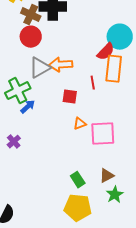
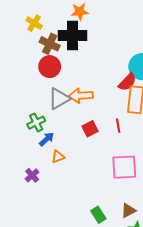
red line: (93, 83) -> (118, 126), moved
green cross: (18, 91) -> (36, 123), size x0.7
red square: (70, 97) -> (90, 129), turned -35
orange triangle: (80, 124) -> (58, 157), moved

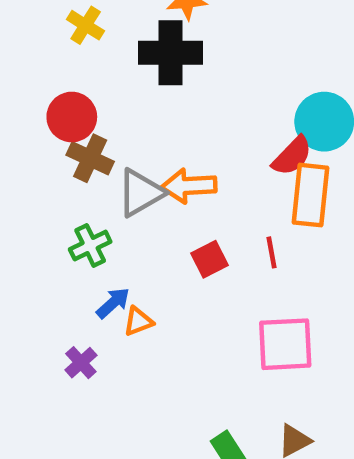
brown cross: (50, 44) -> (90, 158), moved
red circle: (50, 67) -> (72, 117), moved
blue arrow: (47, 139) -> (113, 303), moved

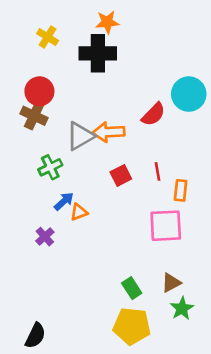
red semicircle: (292, 156) -> (153, 114), moved
brown cross: (90, 158) -> (34, 116), moved
orange rectangle: (311, 195) -> (181, 190), moved, size x0.6

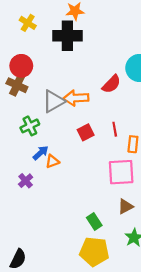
brown triangle: (171, 283) -> (125, 206), moved

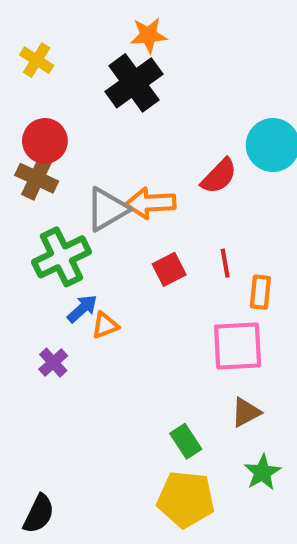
yellow cross: (28, 23) -> (37, 60), moved
black cross: (67, 36) -> (134, 83), turned -36
green cross: (30, 126) -> (61, 257), size x1.5

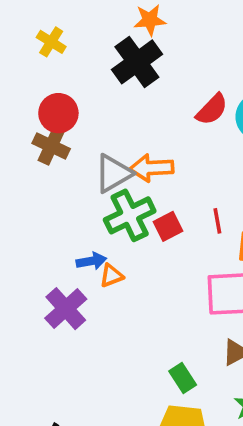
red semicircle: (219, 176) -> (212, 109), moved
green cross: (61, 257) -> (130, 215), moved
blue arrow: (82, 309) -> (91, 261), turned 32
purple cross: (53, 363) -> (66, 309), size x1.6

